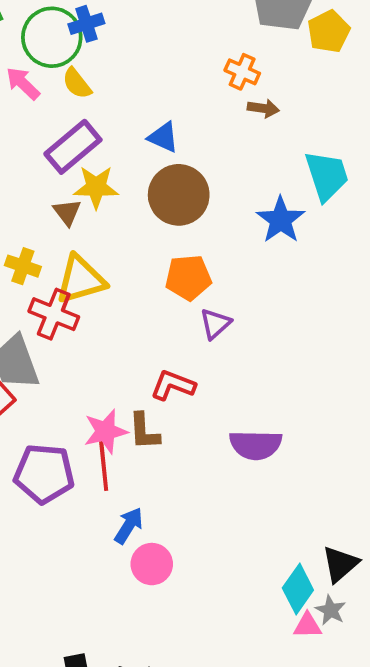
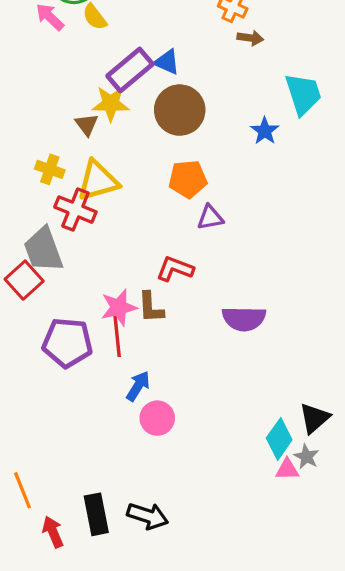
purple rectangle: (73, 147) -> (130, 70), moved
blue star: (281, 220) -> (265, 131), size x0.7
purple triangle: (215, 324) -> (210, 218), turned 32

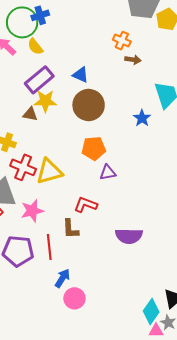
purple rectangle: (130, 70) -> (39, 80), moved
brown triangle: (87, 124) -> (30, 114), turned -42
yellow triangle: (98, 181) -> (49, 171), moved
pink star: (119, 307) -> (32, 211), moved

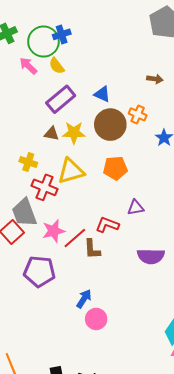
orange cross: (122, 41) -> (138, 114), moved
yellow star: (45, 101) -> (74, 133), moved
yellow triangle: (49, 171) -> (71, 171), moved
purple triangle: (108, 172) -> (136, 208), moved
red line: (49, 247) -> (75, 238), moved, turned 55

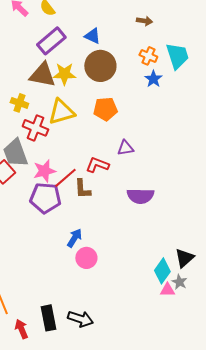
orange cross: (138, 114) -> (148, 56), moved
brown triangle: (52, 134) -> (42, 75), size x1.8
purple pentagon: (39, 271) -> (45, 198), moved

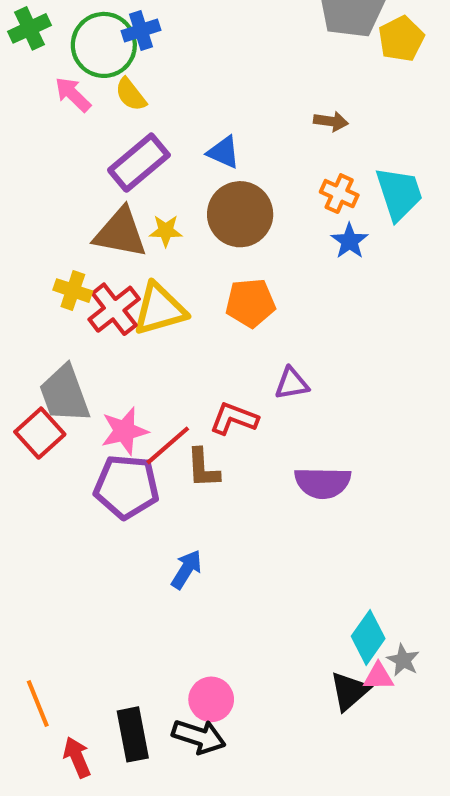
yellow star: (64, 74) -> (166, 231), size x0.7
red cross: (35, 128) -> (114, 309), moved, turned 30
pink circle: (86, 258) -> (211, 699), moved
black triangle: (184, 258) -> (349, 691), moved

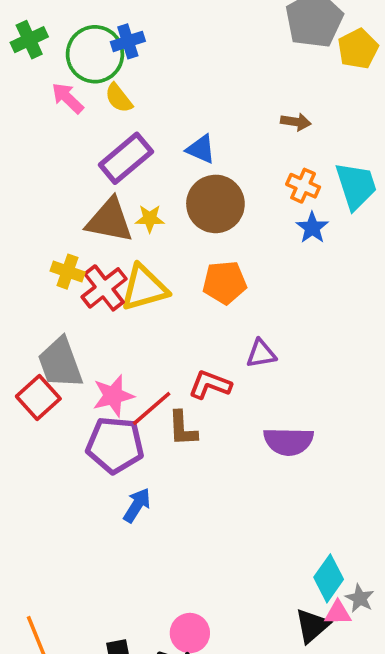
blue arrow: (186, 569) -> (137, 505), moved

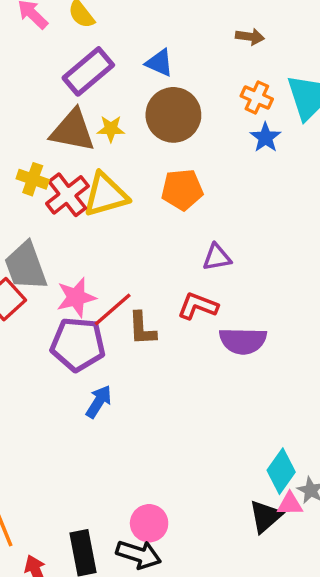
red L-shape: (210, 385) -> (198, 306), moved

